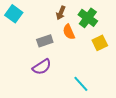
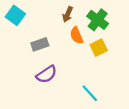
gray rectangle: (45, 41) -> (40, 44), moved
yellow square: (100, 43) -> (99, 48), moved

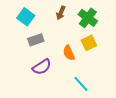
cyan square: (15, 15) -> (26, 17), moved
orange semicircle: (77, 35) -> (69, 53), moved

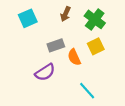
cyan square: (26, 17) -> (28, 18), turned 30
gray rectangle: (36, 40) -> (56, 45), moved

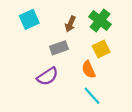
brown arrow: (66, 14) -> (70, 24), moved
orange semicircle: (74, 57) -> (89, 70), moved

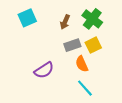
gray rectangle: (59, 48) -> (72, 45), moved

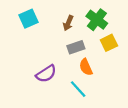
yellow square: (93, 45) -> (109, 43), moved
cyan line: (85, 88) -> (78, 89), moved

